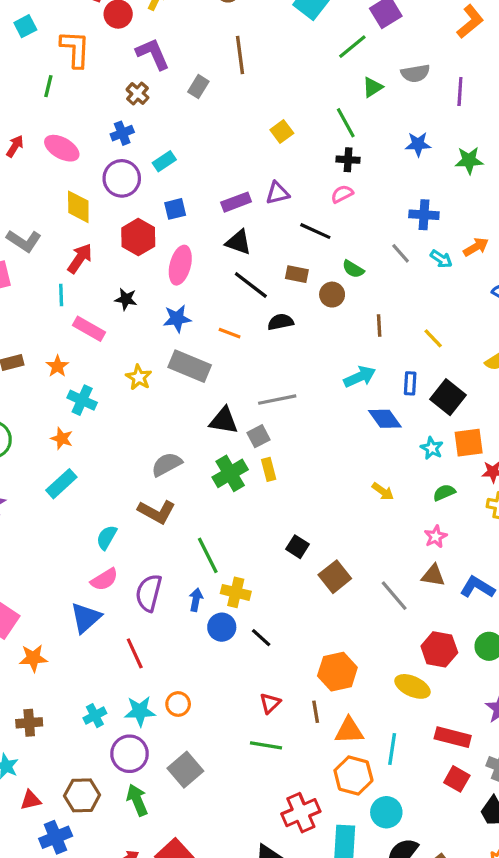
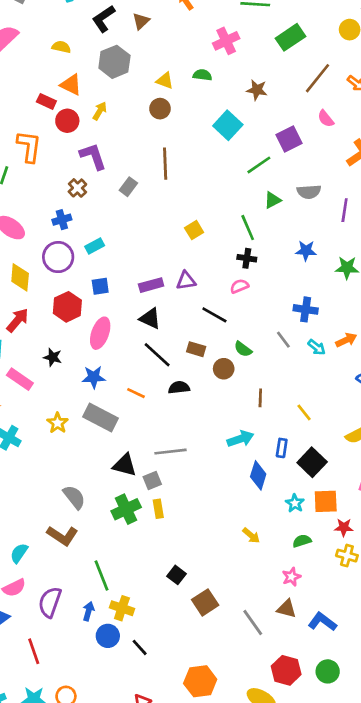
blue diamond: (385, 419) -> (258, 475), turned 48
gray semicircle: (167, 464) -> (74, 497), turned 75

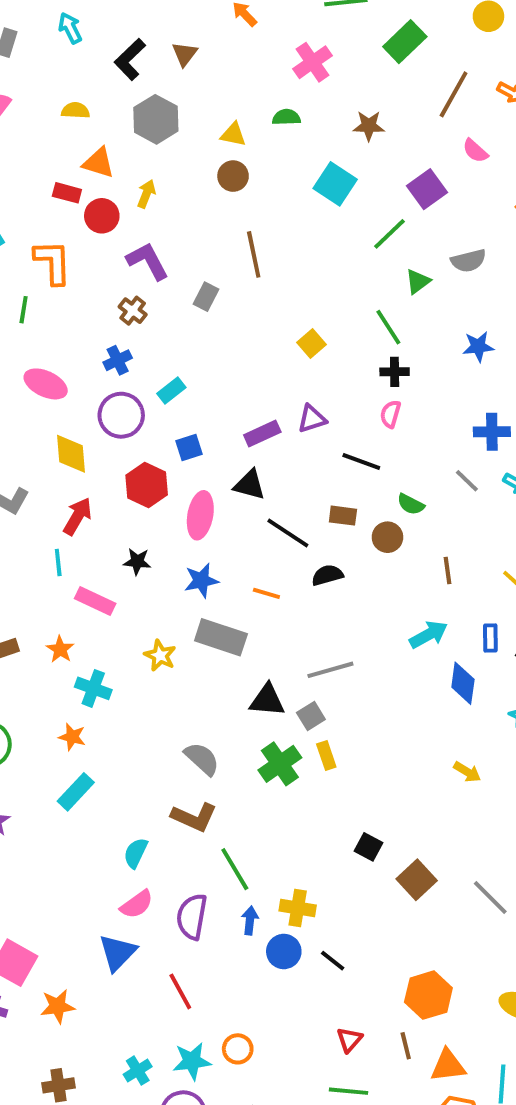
pink semicircle: (239, 286) -> (390, 414), turned -42
black triangle: (150, 318) -> (250, 485), moved
green line: (101, 575) -> (235, 869), moved

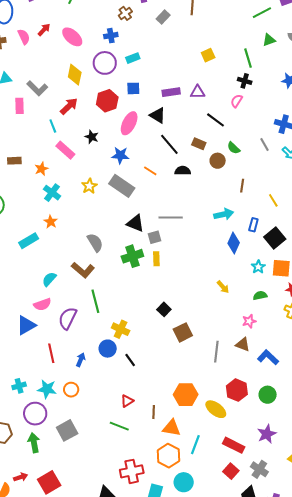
cyan line: (58, 562) -> (53, 126), turned -32
orange star: (72, 737) -> (51, 222), moved
gray line: (490, 897) -> (216, 352), turned 35
blue arrow: (250, 920) -> (81, 360), moved
orange hexagon: (428, 995) -> (186, 395), moved

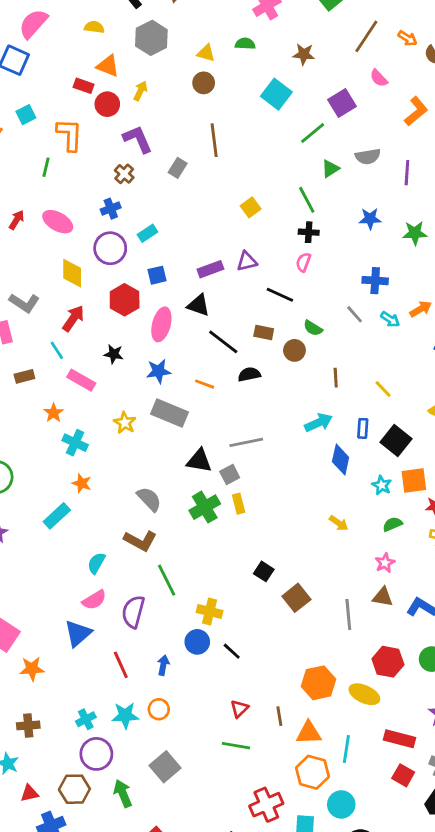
brown rectangle: (14, 161) -> (24, 376), moved
purple circle: (35, 414) -> (96, 754), moved

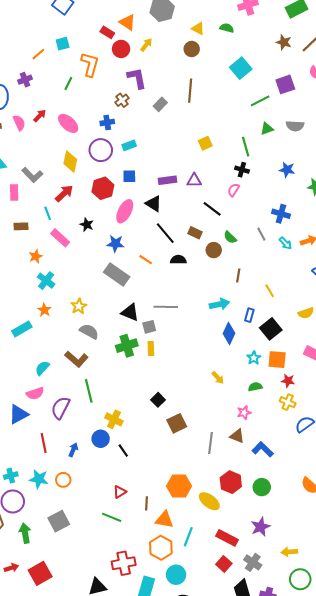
brown star: (304, 54) -> (284, 42), moved
yellow star: (125, 423) -> (79, 306), moved
gray semicircle: (149, 499) -> (89, 331), turned -30

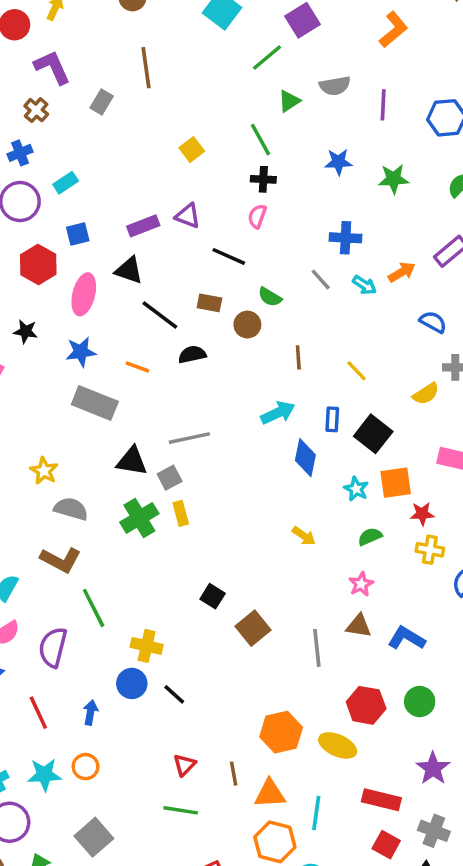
purple triangle: (194, 180) -> (188, 216), turned 35

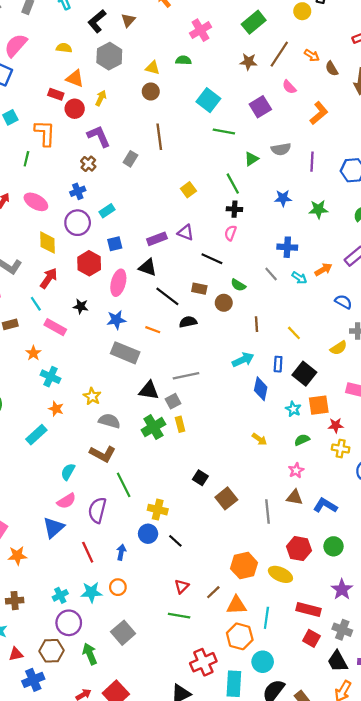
green line: (267, 57) -> (224, 132), moved, turned 50
brown line: (234, 774) -> (213, 592), turned 56

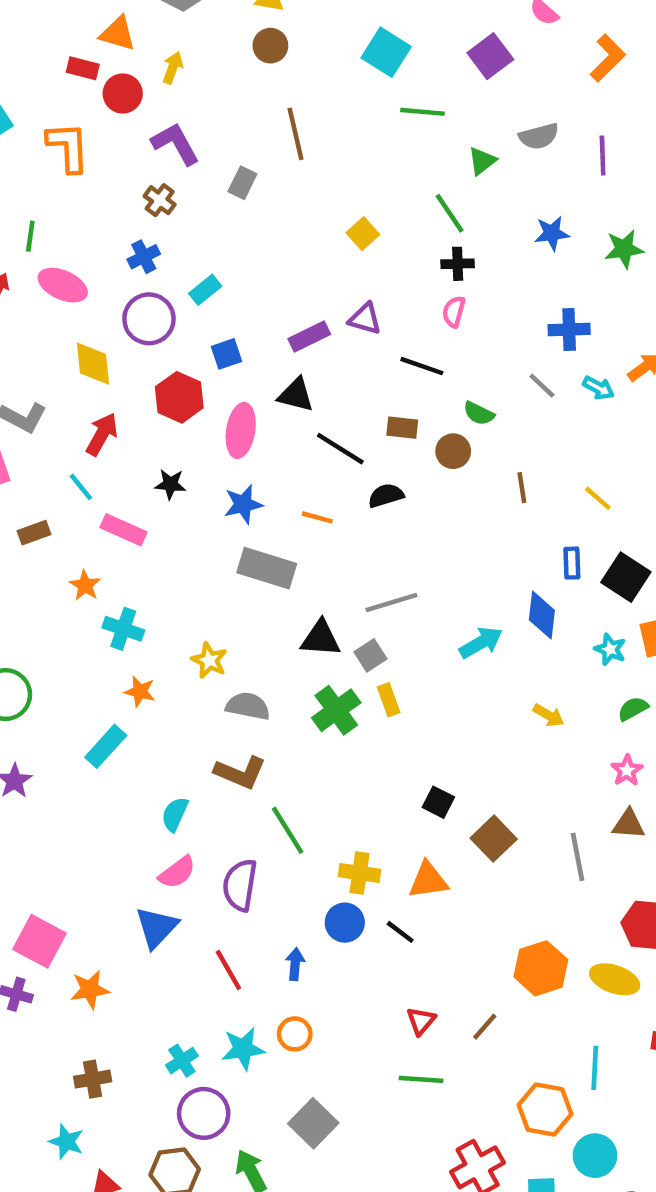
green line: (26, 159) -> (30, 236), moved
cyan arrow: (243, 360) -> (481, 643), moved
orange triangle: (237, 605) -> (428, 880), moved

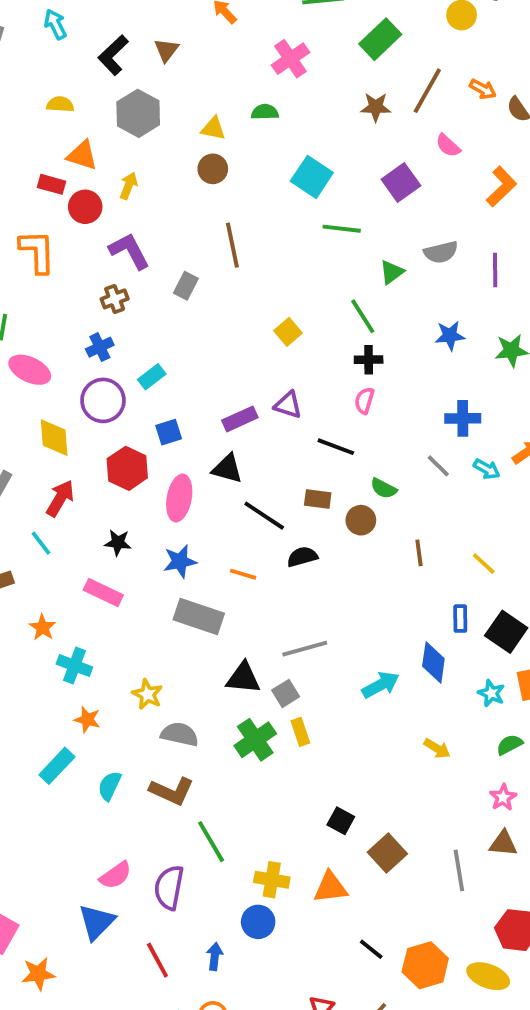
brown cross: (160, 200) -> (115, 299), turned 32
pink rectangle: (124, 530) -> (103, 593), moved
cyan semicircle: (175, 814) -> (110, 786), moved
black line: (400, 932) -> (371, 949), moved

